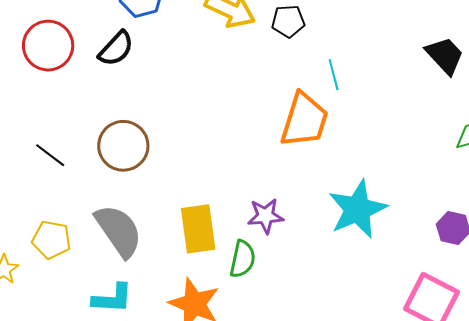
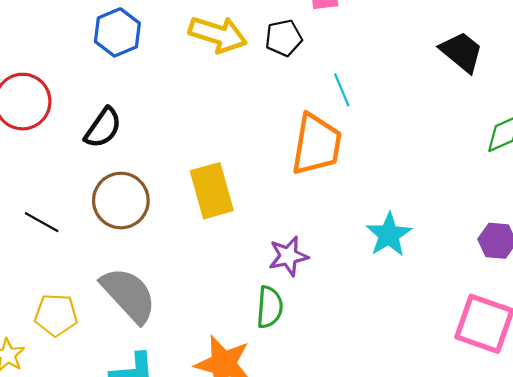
black semicircle: (116, 49) -> (103, 128), moved
cyan star: (358, 209) -> (389, 235), size x0.7
yellow rectangle: (198, 229) -> (212, 191), moved

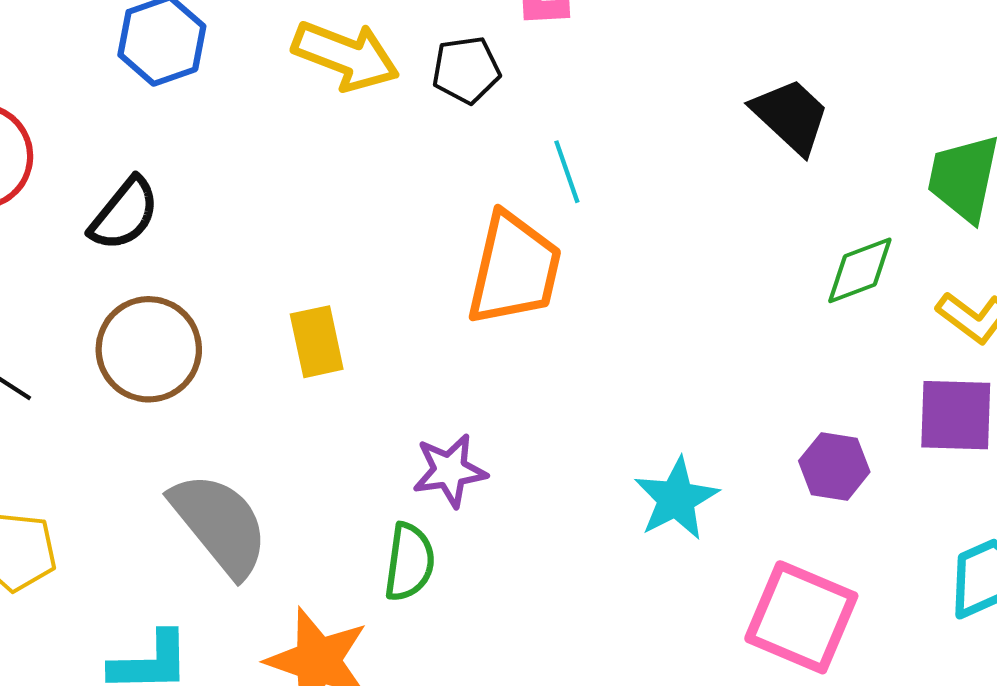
yellow rectangle: (212, 191) -> (317, 342), size x0.7
cyan star: (389, 235) -> (676, 499), moved
gray semicircle: (129, 295) -> (220, 524), moved

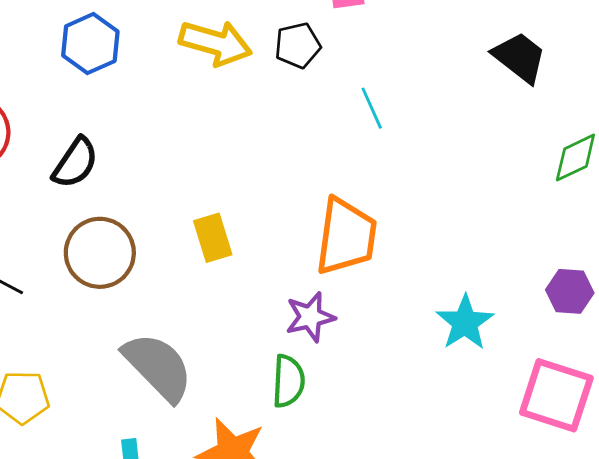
orange trapezoid: (514, 269) -> (346, 237), moved

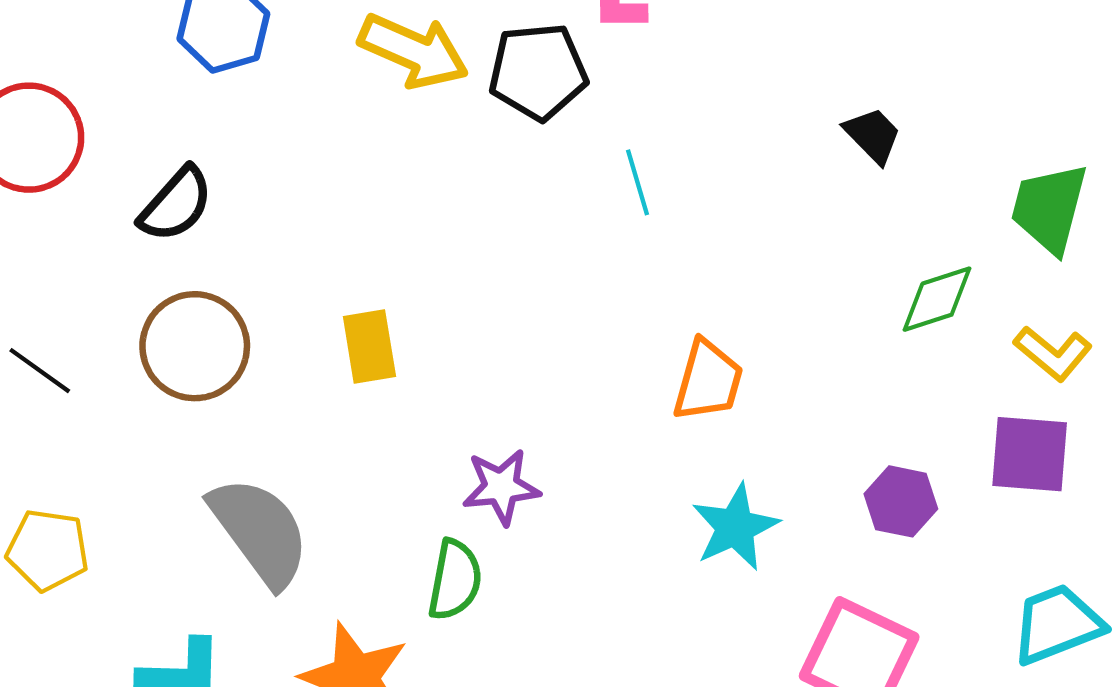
black pentagon: (298, 45) -> (538, 72), size x1.4
black trapezoid: (520, 57) -> (873, 135), size x0.7
orange trapezoid: (346, 237) -> (708, 381), moved, size x0.7

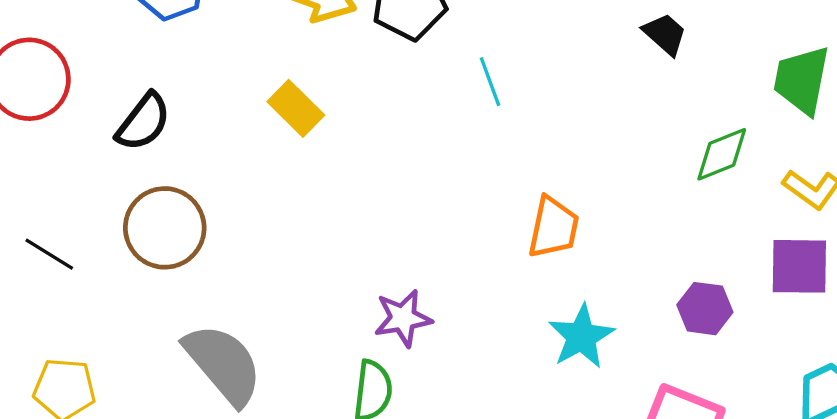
yellow rectangle: (369, 347) -> (296, 108), moved, turned -32

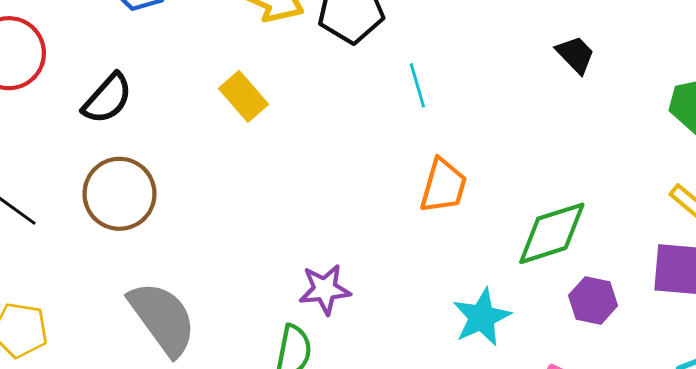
green diamond: (722, 154) -> (552, 233), moved, size x1.4
orange trapezoid: (553, 227) -> (443, 186), moved

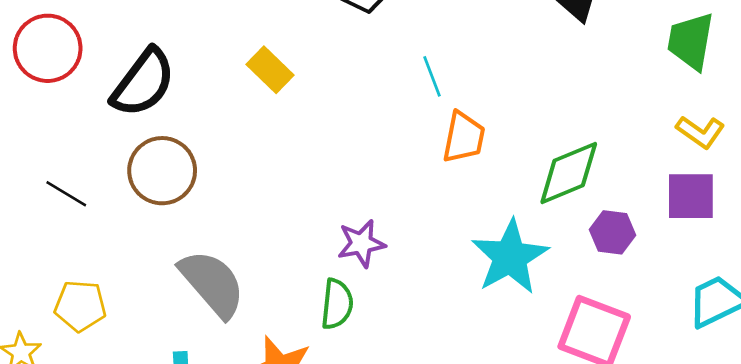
cyan line: (417, 85) -> (432, 76), moved
black semicircle: (107, 99) -> (143, 83), size x1.4
cyan star: (482, 317) -> (510, 257), size x1.4

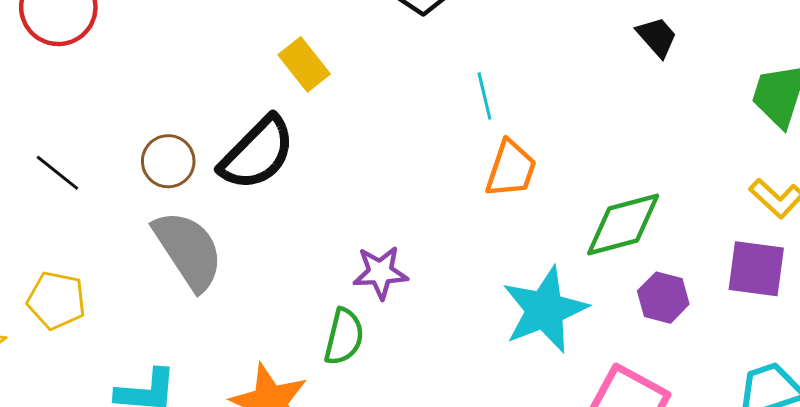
black semicircle: (143, 83) -> (257, 153), moved
brown circle: (162, 171) -> (168, 161), size x0.7
gray semicircle: (212, 283) -> (188, 250), moved

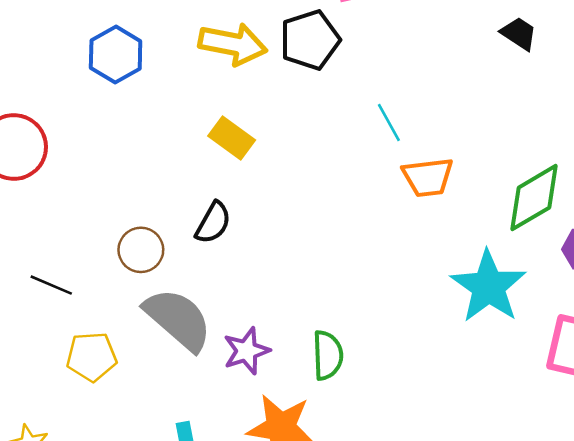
black semicircle: (257, 153) -> (213, 223), size x0.6
orange trapezoid: (511, 169) -> (428, 177), turned 80
purple star: (380, 272) -> (246, 351), moved
yellow pentagon: (56, 300) -> (92, 357), moved

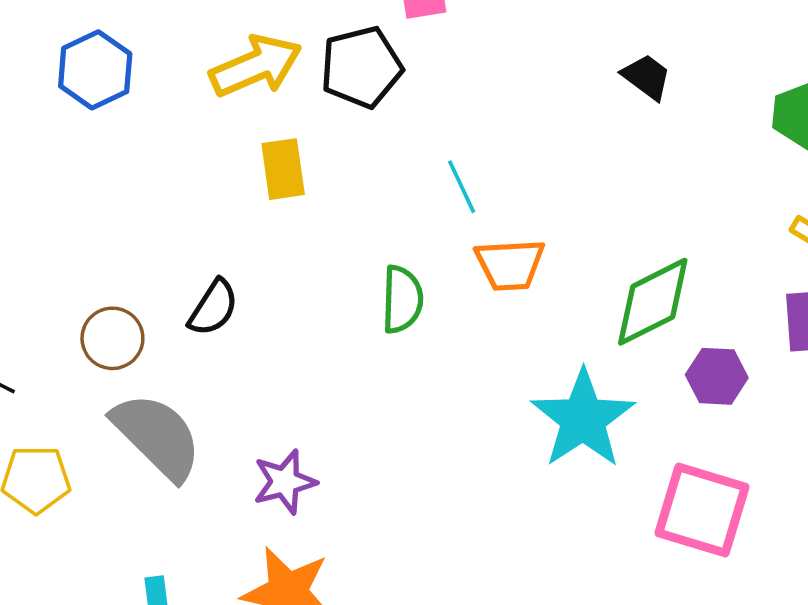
yellow arrow: (233, 44) -> (256, 66), turned -38
yellow rectangle: (232, 138) -> (283, 169), moved, turned 42
purple star: (246, 351) -> (285, 482), moved
green semicircle: (328, 355) -> (402, 299), moved

